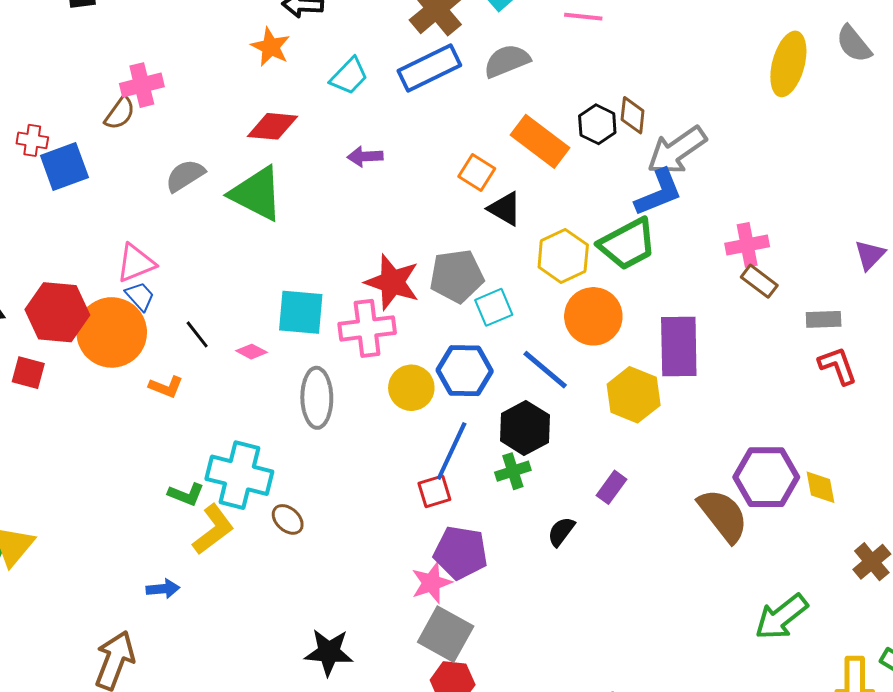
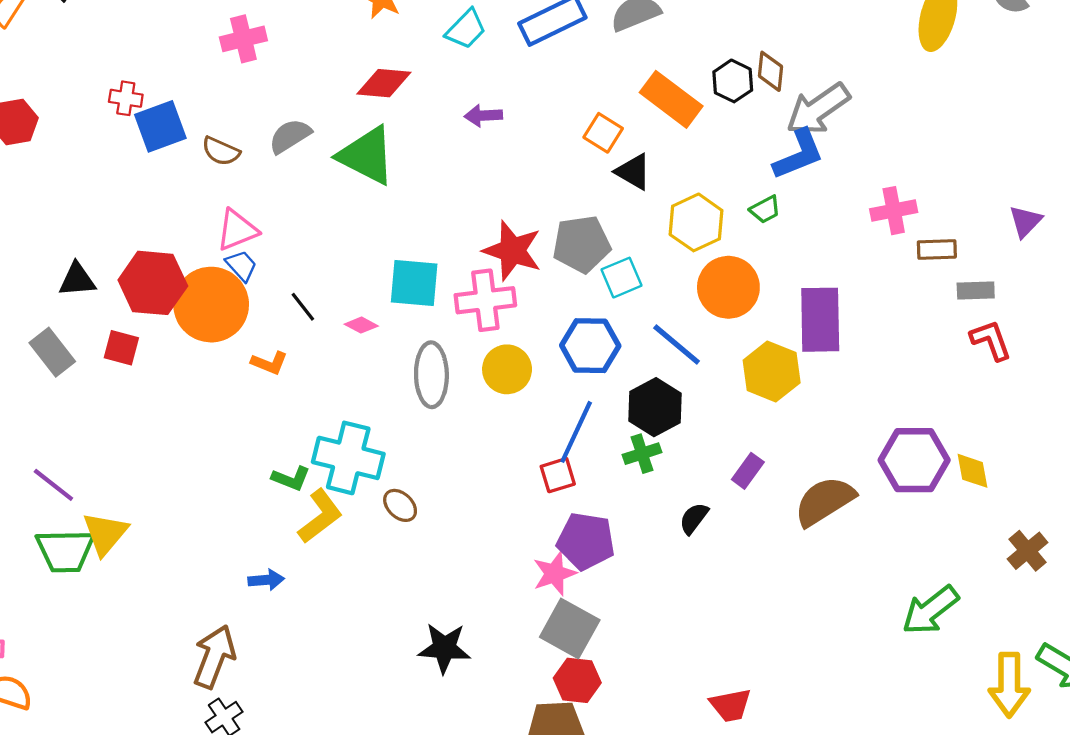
brown semicircle: (120, 113) -> (221, 151), moved, turned 78
green trapezoid: (628, 244) -> (765, 210), size x0.5
brown rectangle: (759, 281) -> (937, 249), moved, turned -39
yellow circle: (411, 388) -> (507, 369), moved
brown semicircle: (723, 515) -> (825, 501), moved, turned -84

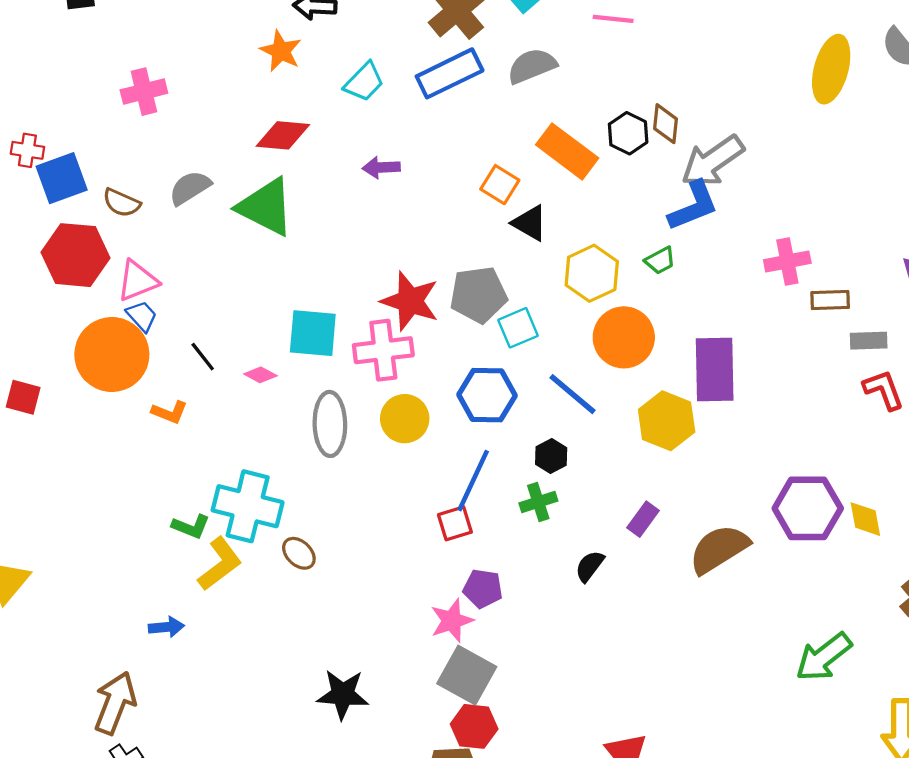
red hexagon: (153, 283) -> (76, 255), moved
black hexagon: (655, 407) -> (551, 456), size x0.6
purple pentagon: (586, 541) -> (483, 589), size x0.7

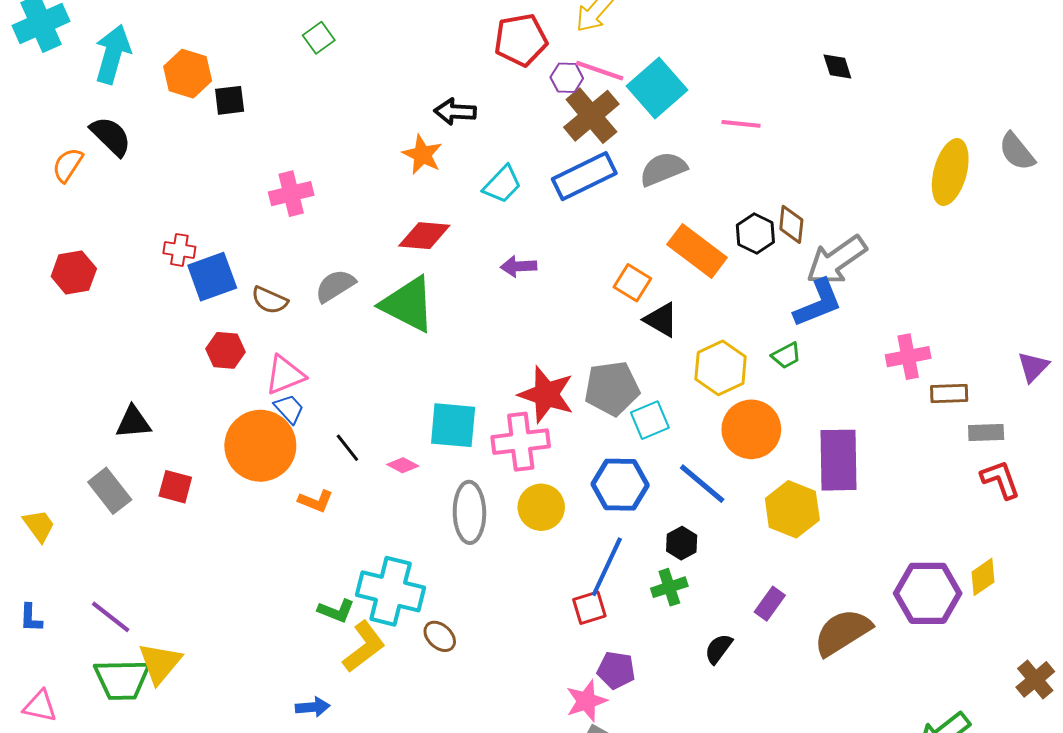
red hexagon: (76, 255) -> (225, 350), size x0.6
yellow diamond: (865, 519) -> (983, 577), moved, turned 66

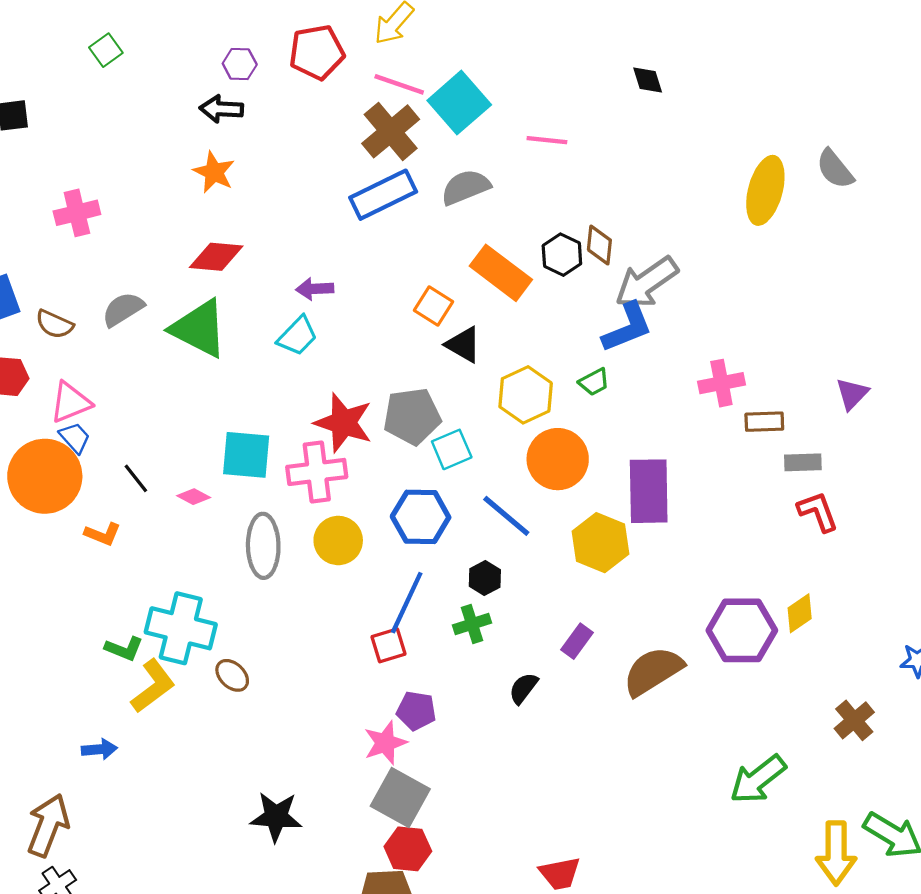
purple hexagon: (567, 78) -> (240, 64), moved
black arrow: (455, 112) -> (221, 109), moved
cyan trapezoid: (502, 184) -> (297, 336), moved

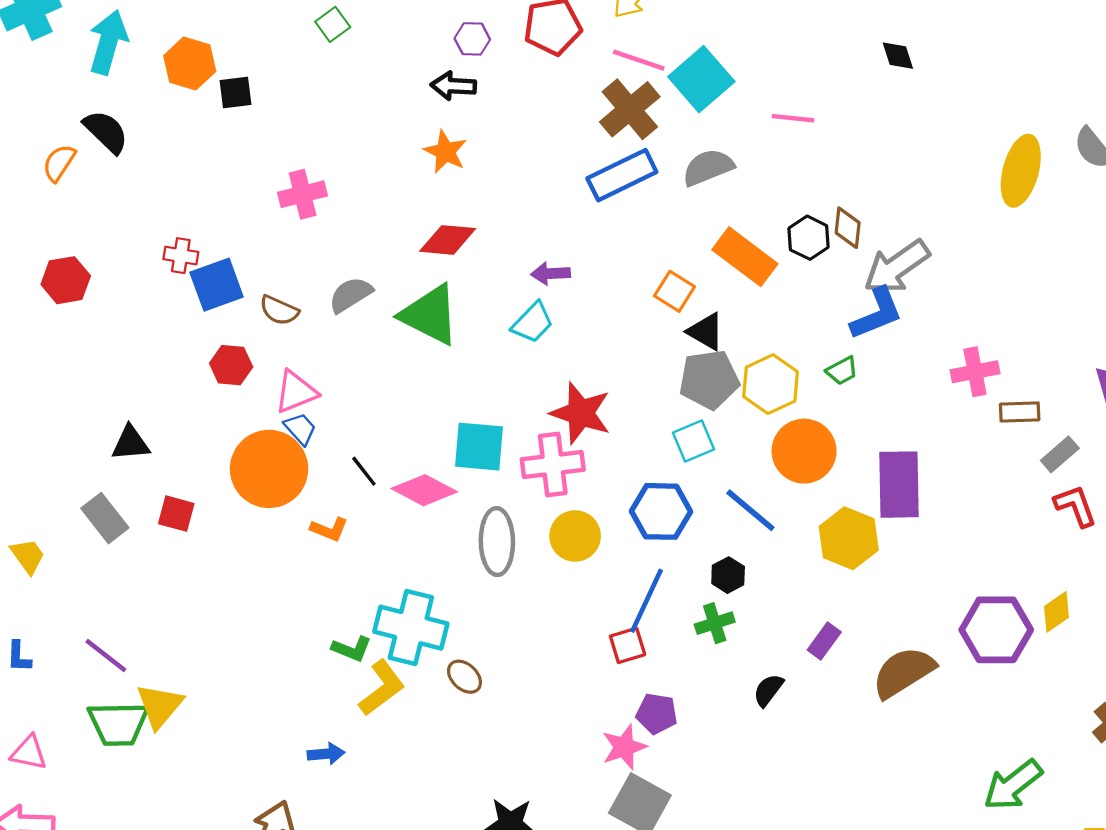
gray pentagon: (412, 416) -> (709, 380), moved
gray rectangle: (803, 462) -> (1060, 454), turned -39
pink diamond: (194, 497) -> (424, 490), size x1.8

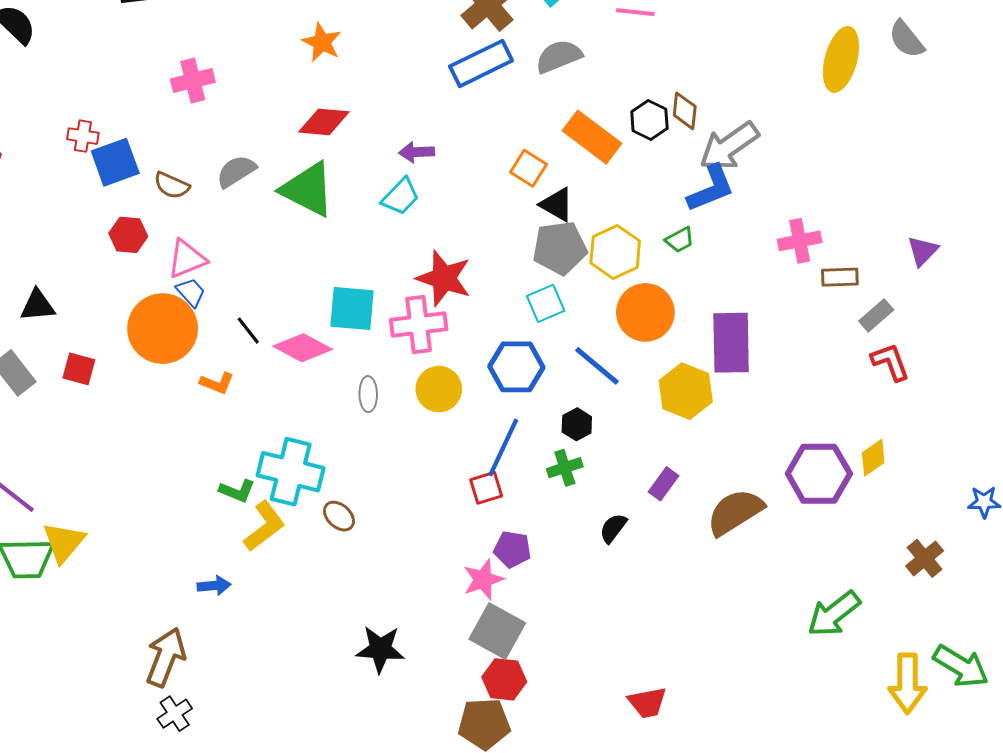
gray ellipse: (497, 542) -> (368, 394), size x0.6

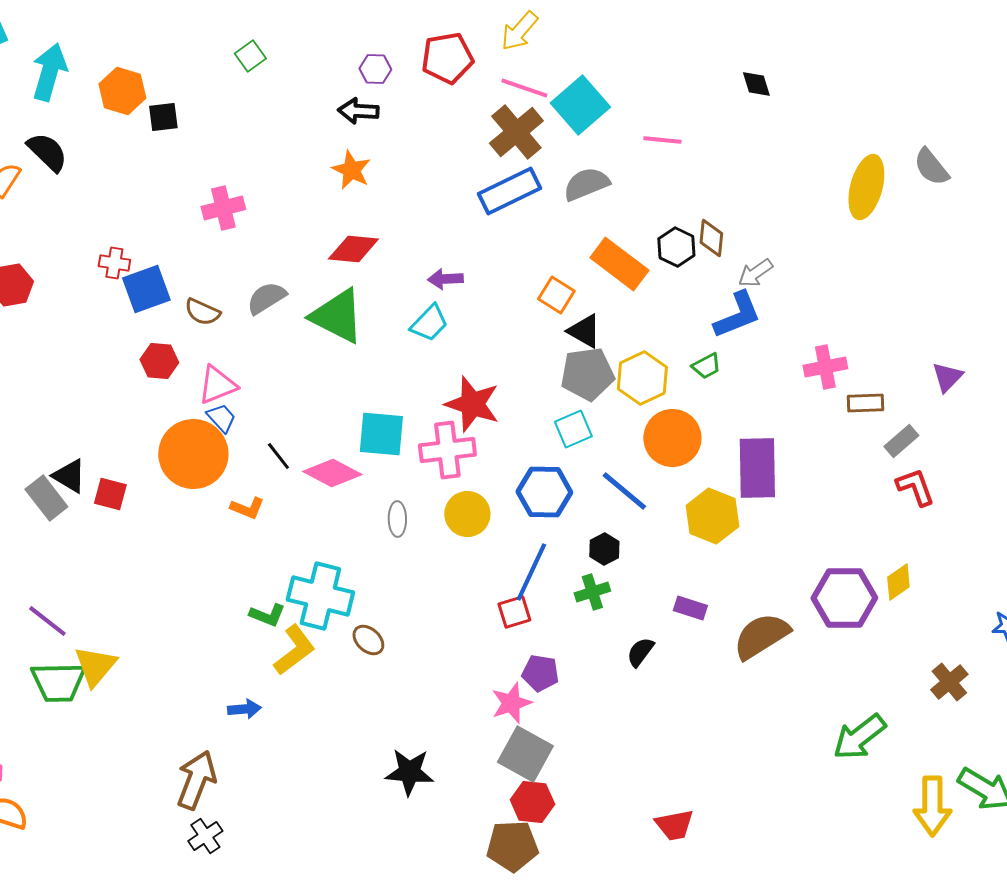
gray arrow: (729, 146) -> (755, 273), size x0.6
black triangle: (38, 305) -> (69, 476), moved, turned 36
purple rectangle: (664, 484) -> (690, 608), turned 72

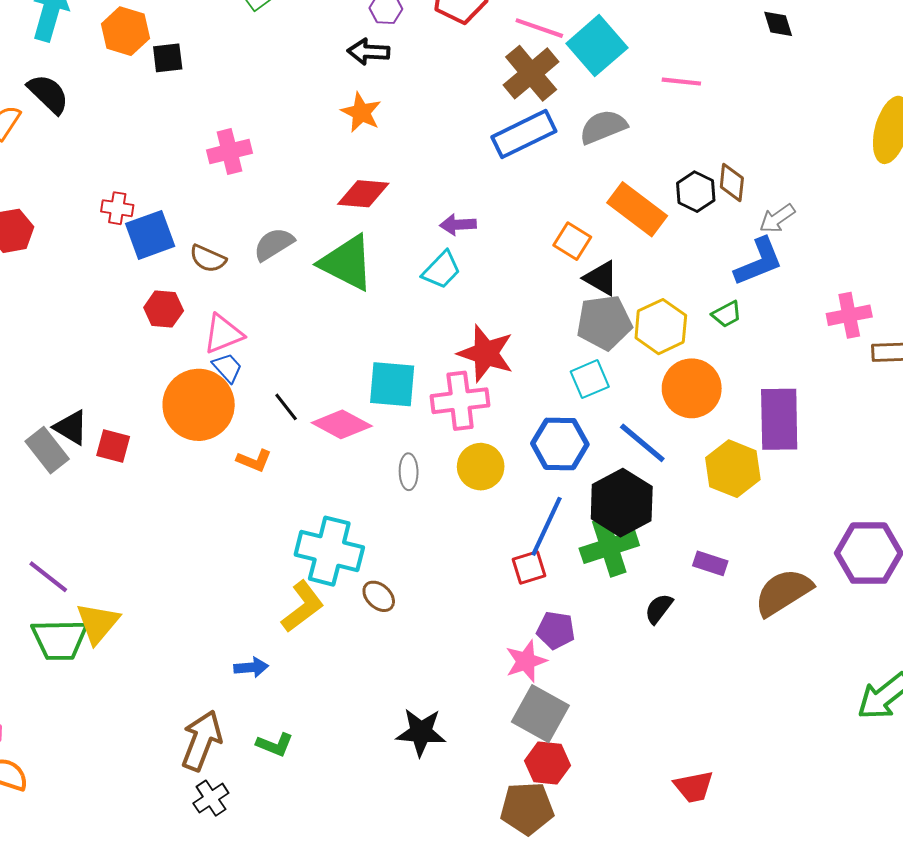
black hexagon: (604, 549) -> (622, 503), size x2.0
green cross: (592, 592) -> (609, 547), size x1.6
green L-shape: (267, 615) -> (275, 745), moved

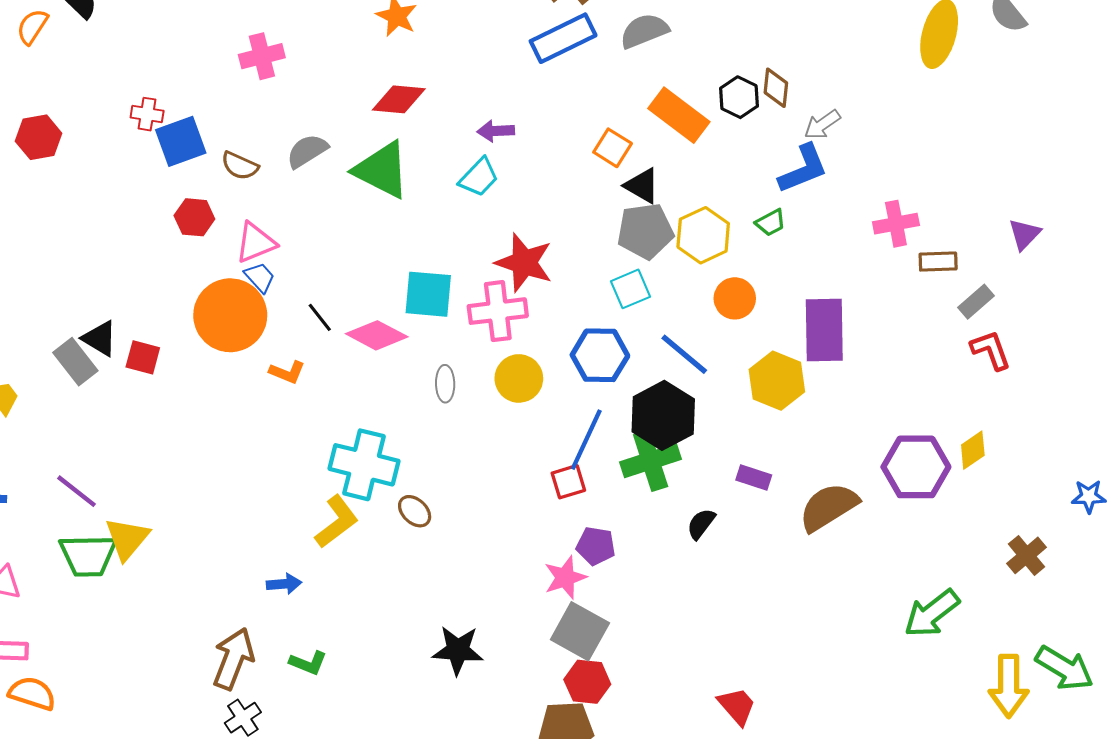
orange circle: (692, 388) -> (735, 298), size x0.7
red trapezoid: (694, 787) -> (737, 706), turned -120

